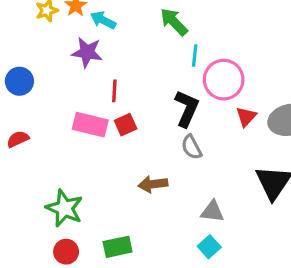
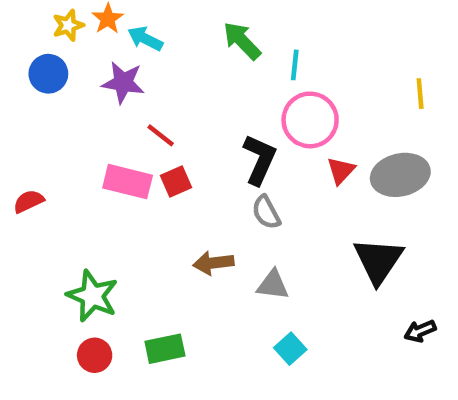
cyan line: (195, 55) -> (295, 65), moved
blue circle: (19, 81) -> (48, 74), moved
red line: (114, 91) -> (161, 135), turned -55
gray triangle: (212, 211) -> (273, 285), moved

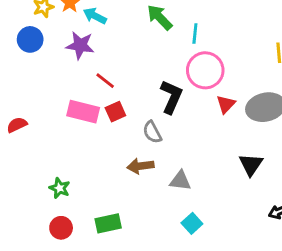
gray semicircle: (266, 212) -> (152, 132), moved
black triangle: (378, 261) -> (251, 165), size x0.7
green star: (92, 296) -> (60, 188), size x0.6

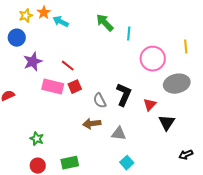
purple star: (80, 45) -> (33, 62), moved, turned -30
pink circle: (205, 70) -> (153, 59), moved
black L-shape: (171, 97) -> (124, 95), moved
red triangle: (226, 104) -> (150, 105), moved

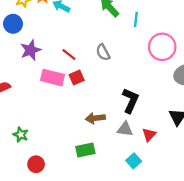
black L-shape: (124, 95) -> (130, 101), moved
gray semicircle: (100, 101) -> (103, 52), moved
red triangle: (150, 105) -> (149, 135), moved
green star: (37, 139) -> (21, 135), moved
green rectangle: (70, 163) -> (85, 150), moved

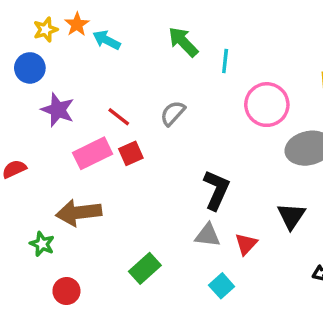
purple star: (31, 50) -> (58, 110), turned -30
gray semicircle: (103, 52) -> (173, 113), turned 70
pink rectangle: (52, 78) -> (93, 153), turned -40
brown arrow: (95, 118) -> (79, 213), moved, size x1.4
green rectangle: (85, 150) -> (145, 268), turned -30

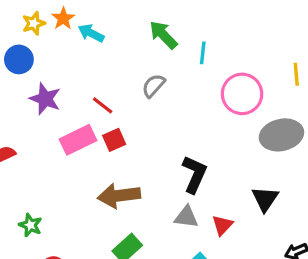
gray semicircle: (173, 113) -> (153, 86), moved
brown arrow: (79, 213) -> (119, 196), moved

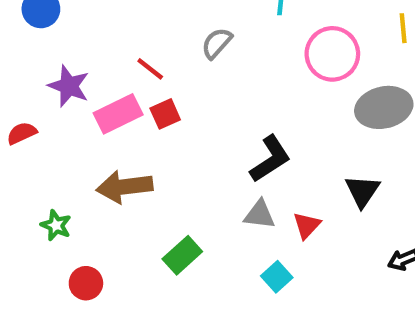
purple star: (45, 99) -> (69, 86), moved
black L-shape: (194, 174) -> (270, 159), turned 33
brown arrow: (119, 196) -> (125, 187), moved

